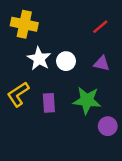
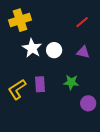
yellow cross: (24, 24) -> (20, 20), turned -30
yellow L-shape: (18, 94) -> (17, 89), moved
green star: (87, 100) -> (71, 82), size x0.7

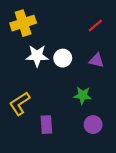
white star: (32, 48) -> (37, 56), turned -30
purple rectangle: (40, 84) -> (46, 125), moved
purple circle: (88, 103) -> (93, 125), moved

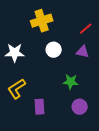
yellow cross: (23, 23) -> (42, 21), moved
red line: (95, 25) -> (86, 29), moved
white star: (37, 56) -> (15, 53), moved

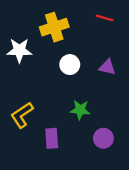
red line: (86, 29) -> (105, 18), moved, turned 56
white star: (15, 53) -> (19, 50), moved
green star: (71, 82) -> (80, 110), moved

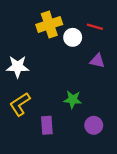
red line: (105, 18) -> (95, 27), moved
white star: (19, 50) -> (18, 67), moved
white circle: (70, 65) -> (73, 37), moved

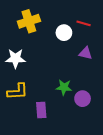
yellow cross: (49, 24) -> (29, 21), moved
yellow L-shape: (20, 104) -> (18, 91), turned -150
purple circle: (94, 125) -> (83, 99), moved

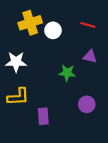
white circle: (64, 33) -> (53, 30), moved
green star: (64, 87) -> (67, 73), moved

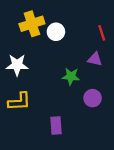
red line: (88, 25) -> (102, 33), moved, turned 56
purple circle: (87, 104) -> (93, 98), moved
purple rectangle: (43, 116) -> (56, 126), moved

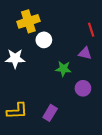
white circle: (56, 32) -> (44, 40), moved
yellow L-shape: (19, 102) -> (17, 111), moved
purple rectangle: (56, 126) -> (50, 113), turned 35

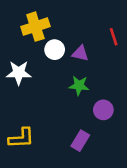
purple triangle: (85, 53) -> (80, 53), moved
purple rectangle: (50, 113) -> (80, 141), moved

